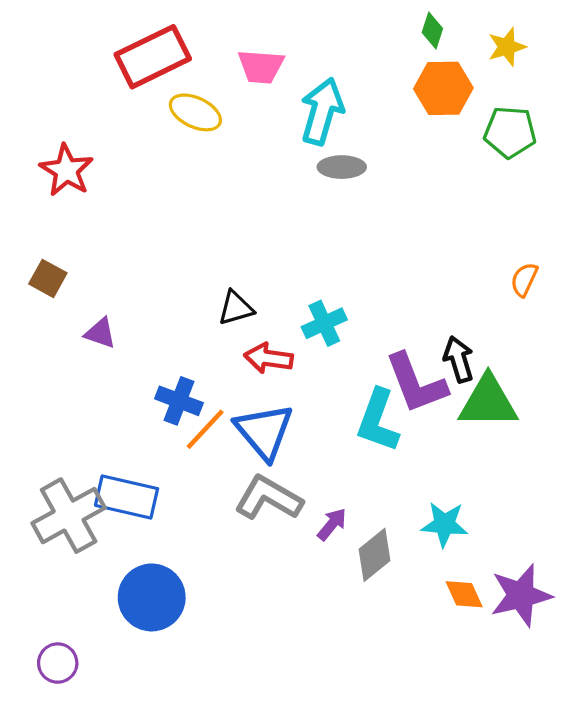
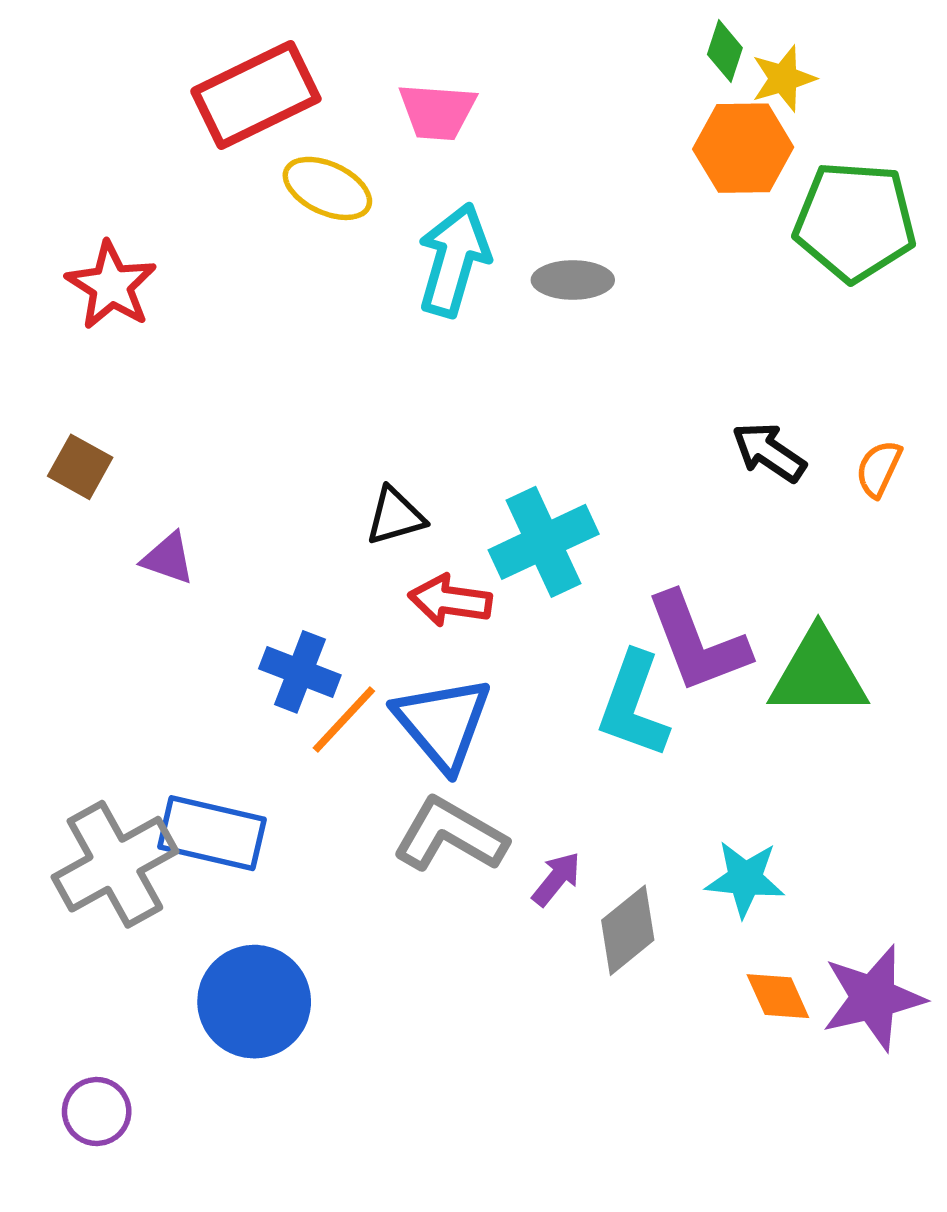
yellow star: (507, 47) -> (783, 79), moved
cyan arrow: (322, 111) -> (454, 260), moved
green pentagon: (510, 132) -> (855, 221), size x1.4
cyan cross: (324, 323) -> (544, 542), size x1.4
black arrow: (459, 359) -> (769, 452), moved, turned -39

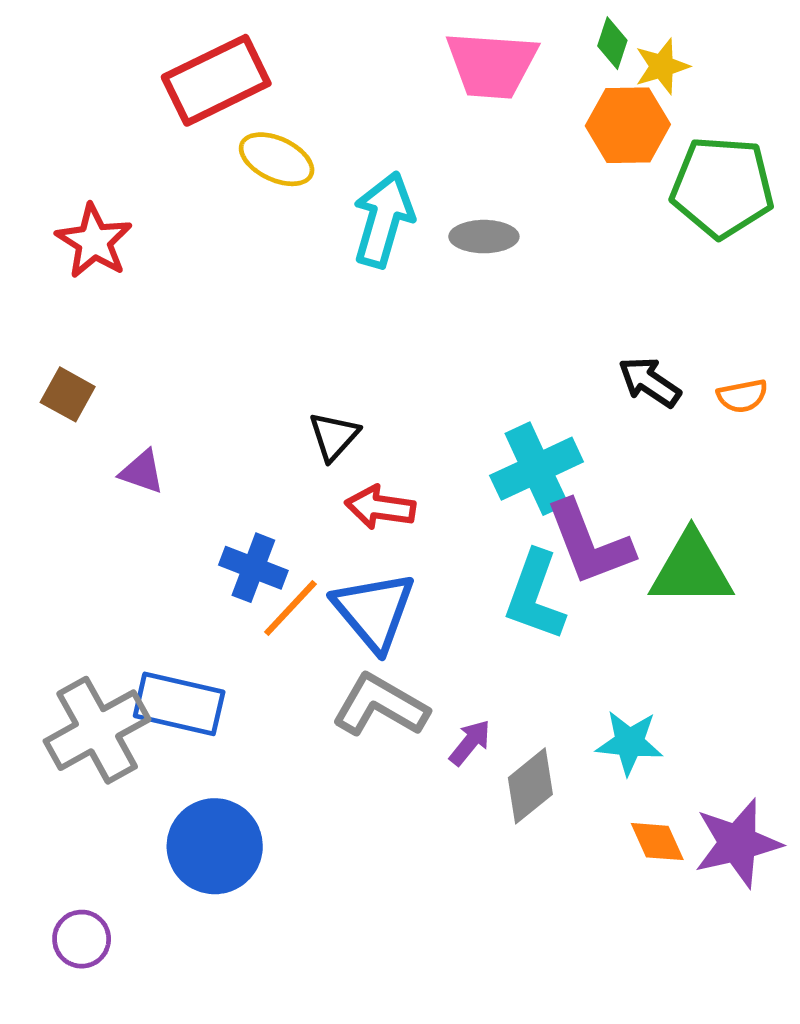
pink trapezoid: (437, 111) -> (492, 65), moved, size x1.4
orange semicircle: (879, 469) -> (742, 396), turned -126
black triangle: (395, 516) -> (334, 436), turned -32
cyan cross: (544, 542) -> (537, 469), moved

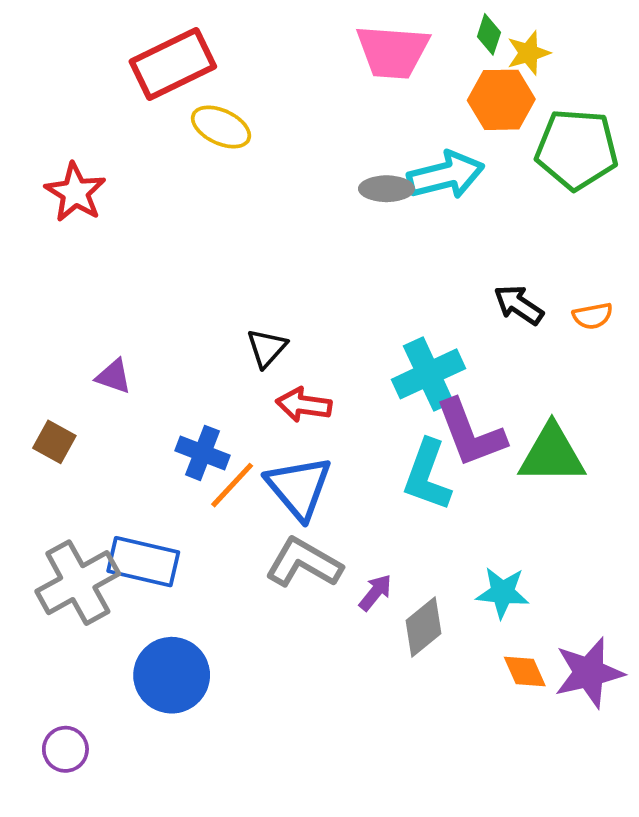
cyan arrow: (383, 220) -> (446, 175), moved, turned 60
brown square: (68, 394) -> (54, 442), moved

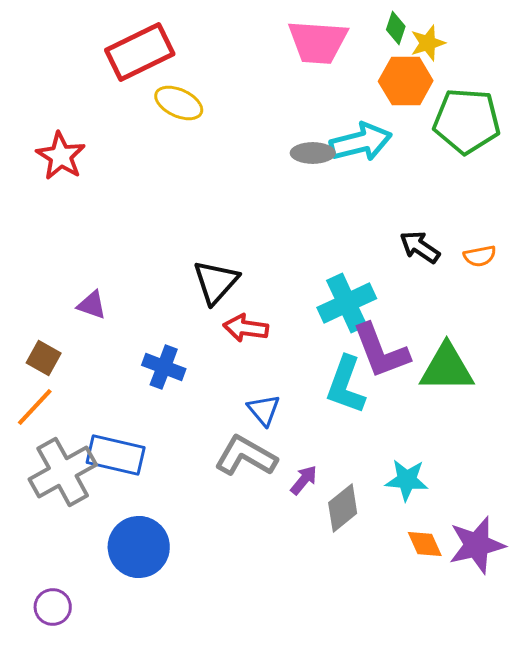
black triangle: (267, 348) -> (216, 282), size x1.4
orange line: (232, 485) -> (35, 407), moved
blue triangle: (299, 488) -> (264, 410), moved, size x0.6

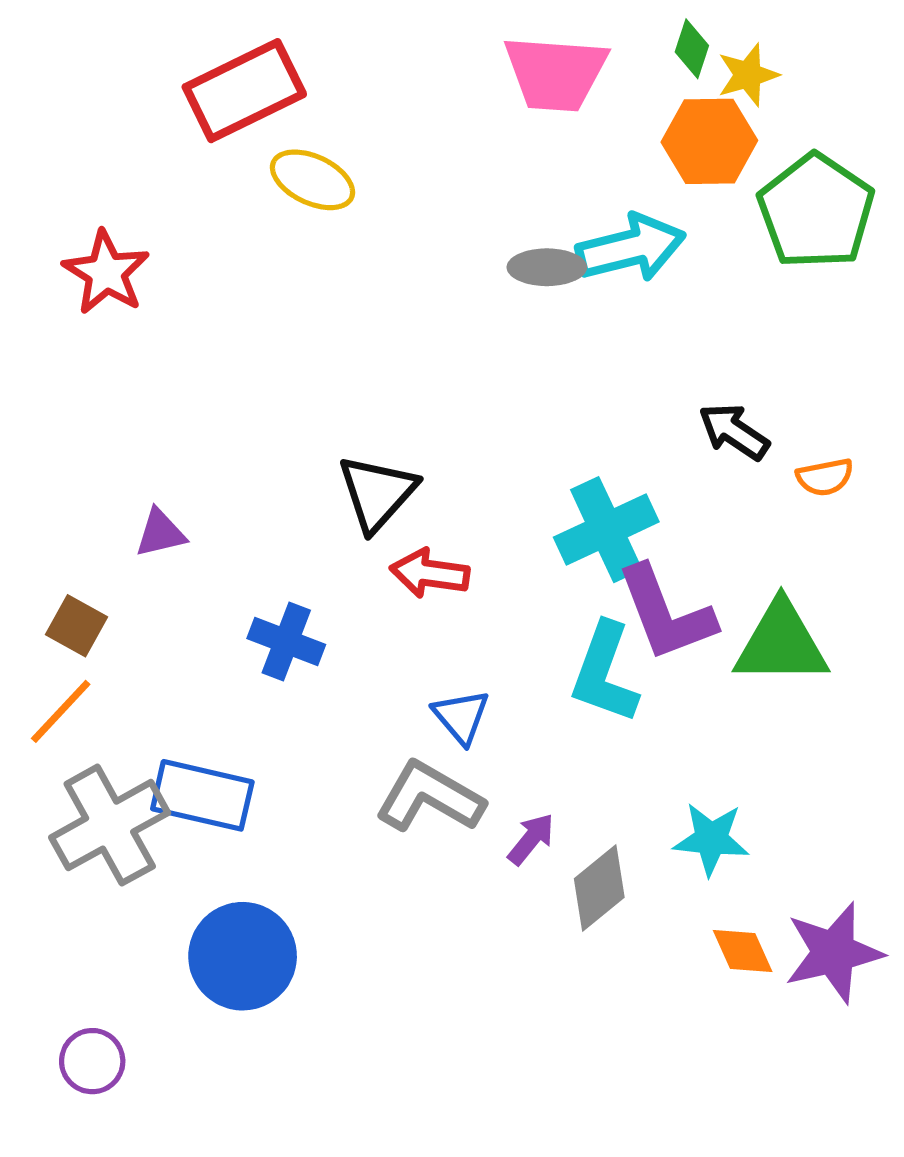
green pentagon: (467, 121) -> (816, 211), turned 30
orange semicircle: (480, 256) -> (825, 477), moved
purple triangle: (92, 305) -> (160, 533), turned -32

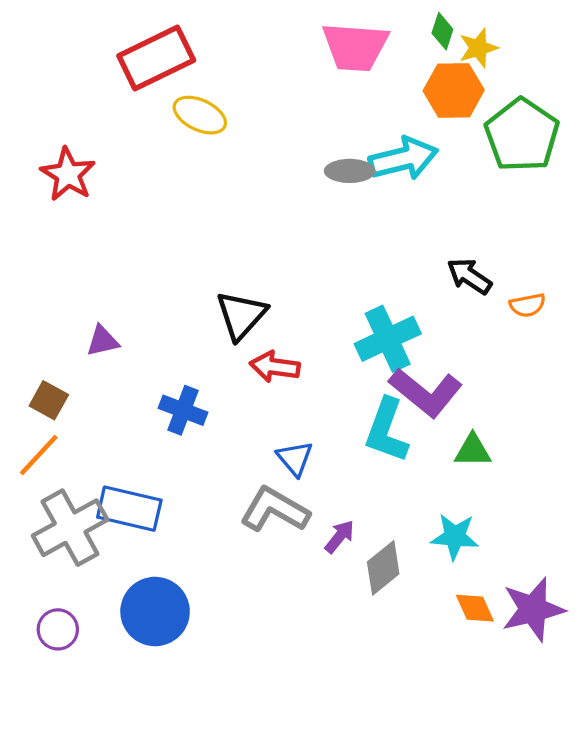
purple L-shape: (666, 613) -> (426, 392), turned -30
green triangle: (781, 643) -> (473, 451), moved, size x0.6
purple circle: (92, 1061) -> (58, 629), moved

